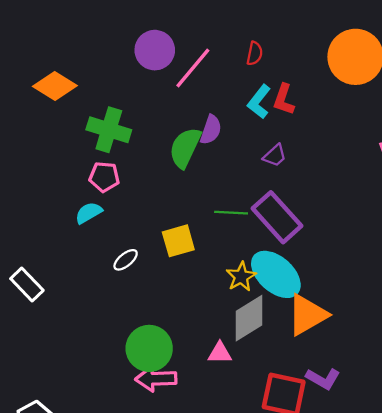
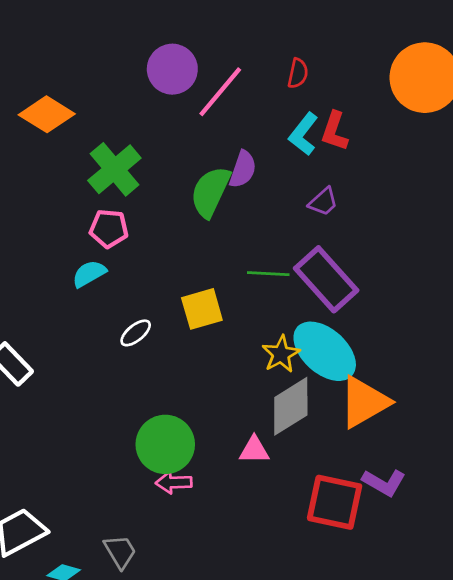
green cross: (109, 130) -> (114, 169), turned 33
pink arrow: (156, 379) -> (174, 482), size x0.7

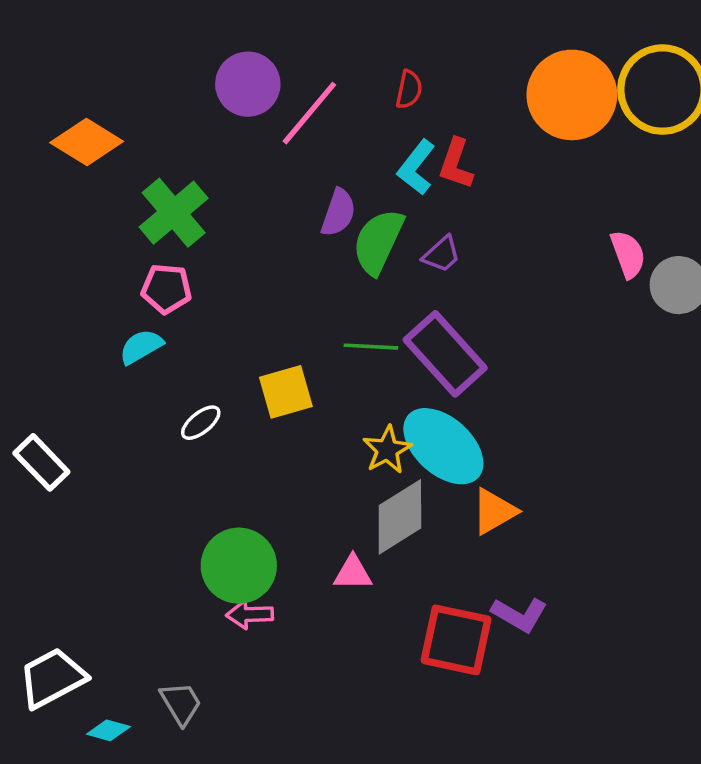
green semicircle: (210, 192) -> (378, 242), moved
orange triangle: (364, 402) -> (494, 511), size x0.7

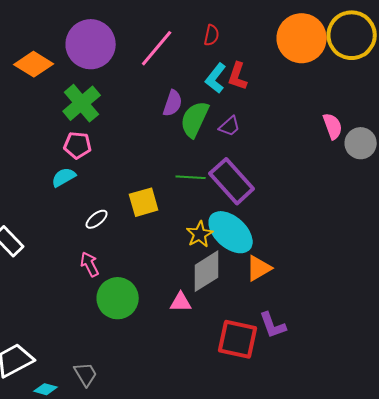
purple circle: (248, 84) -> (91, 44), moved, size x1.4
pink arrow: (250, 615) -> (90, 264), moved, turned 65
purple L-shape: (519, 615) -> (273, 325), turned 40

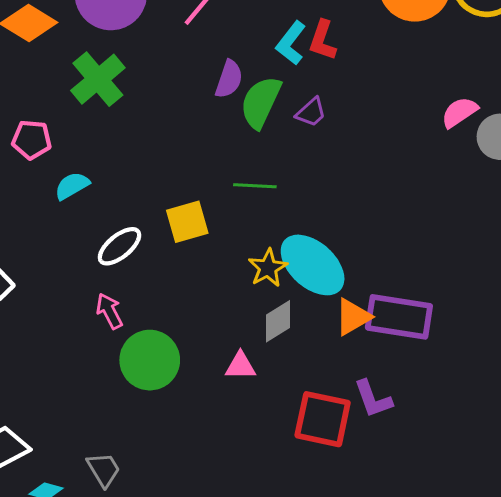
pink semicircle: (333, 126) -> (459, 112), turned -104
pink pentagon: (78, 145) -> (32, 140), moved
purple rectangle: (232, 181) -> (399, 317), moved, turned -39
white ellipse: (97, 219) -> (119, 246), size x1.4
gray diamond: (207, 271) -> (278, 321), size x0.7

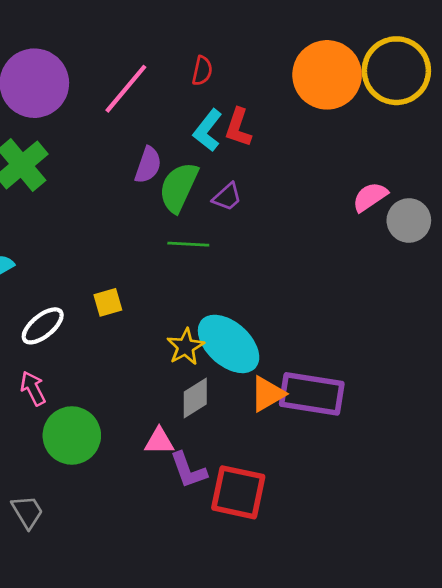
green line: (255, 186) -> (188, 244), moved
yellow square: (187, 222) -> (108, 302), size x0.7
purple L-shape: (373, 399) -> (188, 470), moved
gray trapezoid: (104, 470) -> (27, 512), moved

